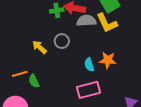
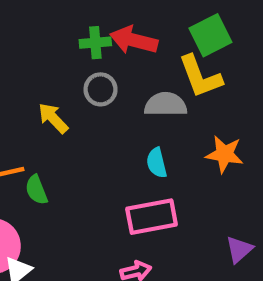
gray semicircle: (86, 21) -> (166, 104), moved
gray circle: (62, 41) -> (101, 89), moved
orange star: (108, 60) -> (225, 154), moved

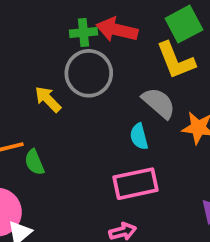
gray circle: (101, 89) -> (89, 73), size x1.6
gray semicircle: (166, 104) -> (159, 103), moved, turned 42

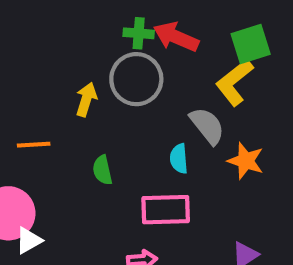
yellow L-shape: (176, 60) -> (234, 82), turned 63
yellow arrow: (48, 99) -> (86, 99), turned 52
green semicircle: (34, 162) -> (102, 170), moved

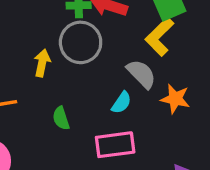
cyan semicircle: (179, 159) -> (121, 103), turned -135

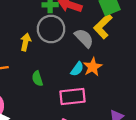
gray semicircle: (141, 74) -> (84, 38), moved
orange star: (175, 99) -> (93, 67), moved, turned 30

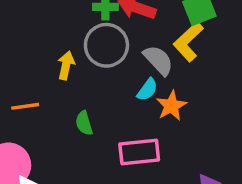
cyan semicircle: (77, 69) -> (147, 90), moved

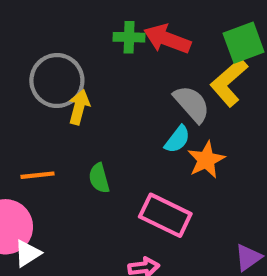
gray circle: (106, 45) -> (57, 81), moved
orange line: (25, 106) -> (38, 175), moved
pink rectangle: (139, 152) -> (165, 215), turned 30

